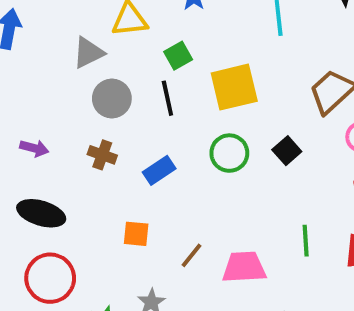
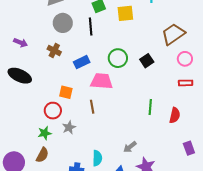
yellow square: (234, 87) -> (125, 13), moved, size x0.7
brown line: (192, 255) -> (92, 107), turned -56
pink trapezoid: (244, 267) -> (102, 81), moved
red circle: (50, 278) -> (53, 111), moved, size x0.7

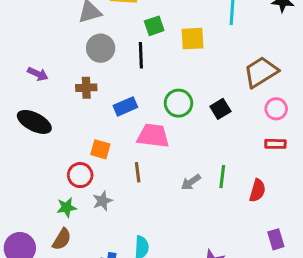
brown cross: (54, 51) -> (86, 88), turned -32
gray arrow: (130, 147) -> (191, 182), moved

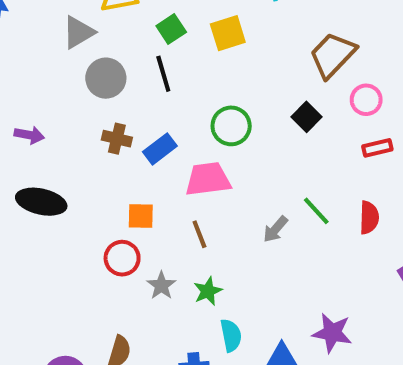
brown cross: (86, 88) -> (117, 139), moved, turned 30
black square: (220, 109) -> (306, 117), moved
green line: (222, 177) -> (316, 211), turned -35
green star: (67, 207) -> (208, 291), moved

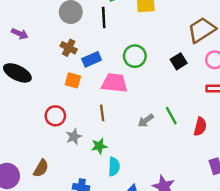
orange square: (141, 216) -> (73, 80), moved
cyan semicircle: (231, 335) -> (114, 167), moved

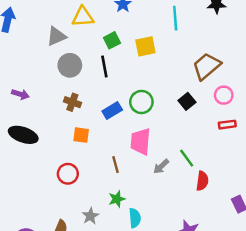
blue rectangle: (92, 59) -> (112, 110), moved
pink trapezoid: (114, 83) -> (140, 141), moved, turned -84
red semicircle: (200, 127) -> (202, 181), moved
gray star: (74, 137) -> (90, 216), moved

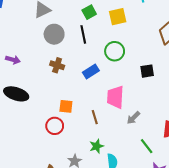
black square: (187, 101) -> (147, 71), moved, turned 32
green circle: (141, 102) -> (115, 51), moved
orange square: (81, 135) -> (66, 106), moved
green line: (187, 158) -> (147, 146), moved

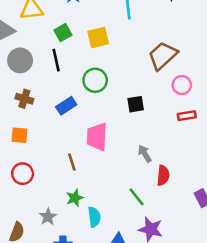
orange square: (66, 106) -> (20, 135), moved
gray arrow: (133, 118) -> (145, 154), moved, turned 104

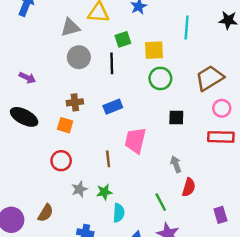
green circle: (95, 80) -> (160, 78), moved
brown cross: (24, 99) -> (75, 102), moved, turned -35
red rectangle: (187, 116) -> (221, 137), size x1.5
gray star: (48, 217) -> (79, 189), moved

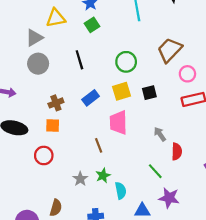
green square: (123, 39) -> (92, 25), moved
yellow square: (154, 50) -> (122, 91), moved
gray circle: (79, 57) -> (38, 64), moved
red circle: (61, 161) -> (44, 155), moved

